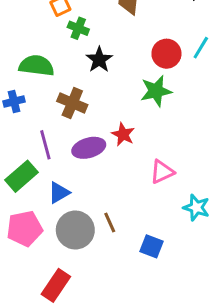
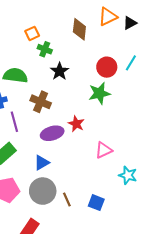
purple line: (45, 145) -> (14, 122), moved
blue triangle: (59, 193) -> (42, 163), moved
brown line: (110, 223) -> (67, 199), moved

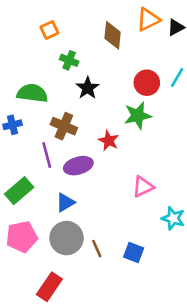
orange square: (32, 33) -> (49, 30), moved
purple line: (14, 122) -> (47, 155), moved
red star: (76, 124) -> (109, 141), moved

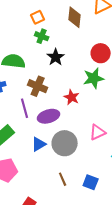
orange square: (49, 30) -> (38, 17), moved
gray circle: (67, 238) -> (65, 143), moved

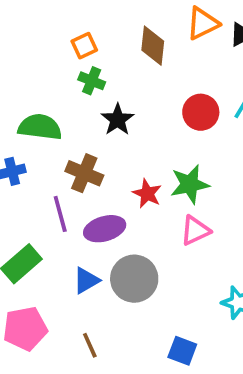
green star: (94, 78) -> (190, 184), moved
pink triangle: (98, 132) -> (195, 231), moved
brown line: (63, 179) -> (90, 345), moved

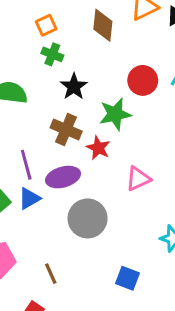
brown cross: (84, 173) -> (66, 129), moved
green star: (190, 184) -> (115, 114), moved
blue triangle: (86, 280) -> (29, 198), moved

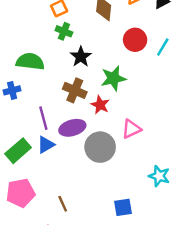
red circle: (143, 80) -> (135, 40), moved
gray circle: (88, 218) -> (100, 147), moved
blue square: (127, 278) -> (123, 207), turned -30

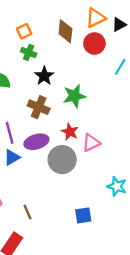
red circle: (135, 40) -> (94, 44), moved
red star: (100, 105) -> (70, 132), moved

